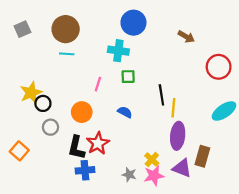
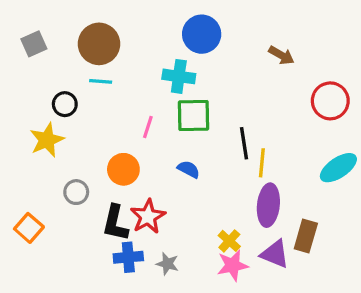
green square: (128, 77) -> (193, 116), size x1.6
black circle: (43, 103) -> (65, 104), moved
gray star: (129, 175) -> (167, 264), moved

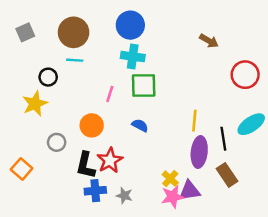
blue circle: (202, 34) -> (130, 25), moved
black line: (244, 143) -> (223, 139), moved
brown rectangle: (306, 236) -> (227, 175), turned -50
purple triangle: (275, 254) -> (190, 191), moved, turned -30

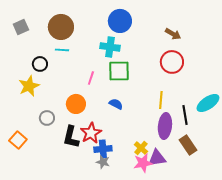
blue circle: (130, 25) -> (120, 21), moved
red circle: (245, 75) -> (172, 62), moved
blue cross: (95, 191) -> (103, 149), moved

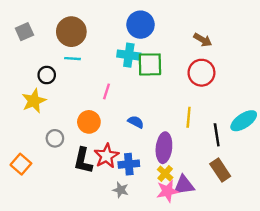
green square: (119, 71) -> (150, 64), moved
purple ellipse: (165, 126) -> (164, 148), moved
blue cross: (103, 149) -> (129, 164), moved

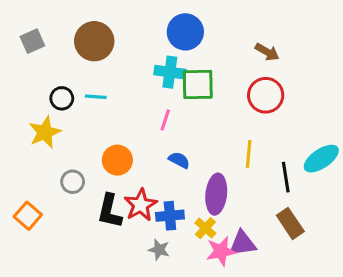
cyan line: (73, 59) -> (96, 97), moved
pink line: (107, 91) -> (165, 120), moved
yellow cross: (165, 173) -> (205, 228), moved

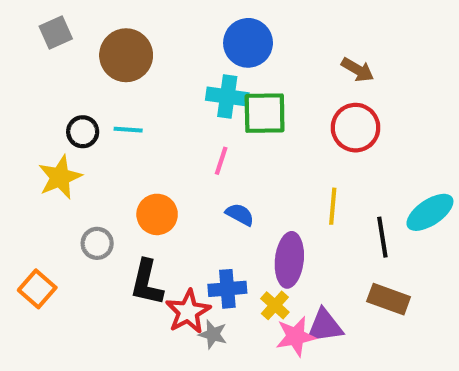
gray square: (32, 41) -> (56, 33), moved
red star: (141, 205) -> (188, 312), moved
brown rectangle: (290, 223) -> (389, 299), turned -36

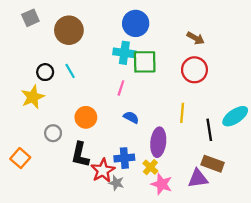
cyan line: (128, 130) -> (70, 71), turned 56
purple triangle: (324, 326) -> (198, 178), moved
pink star: (296, 336) -> (162, 184), turned 30

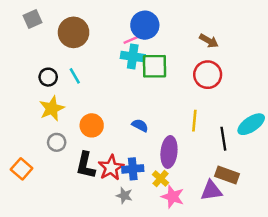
pink line: (121, 88) -> (132, 40), moved, turned 49
yellow star: (33, 97) -> (52, 108), moved
red star: (103, 170) -> (111, 168), moved

